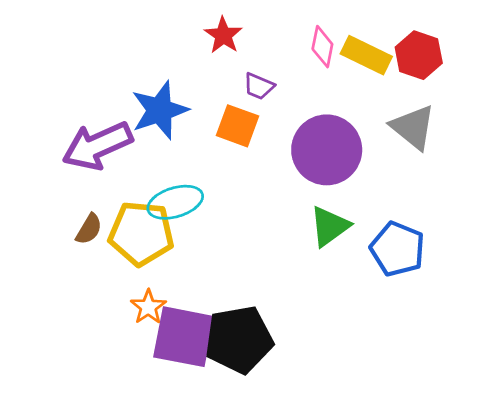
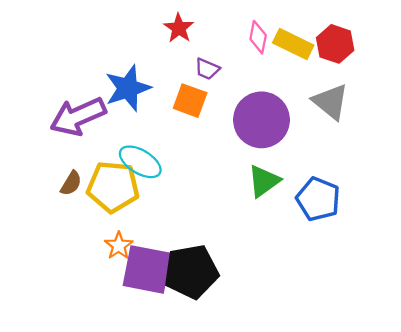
cyan ellipse: (175, 202) -> (140, 162), turned 48

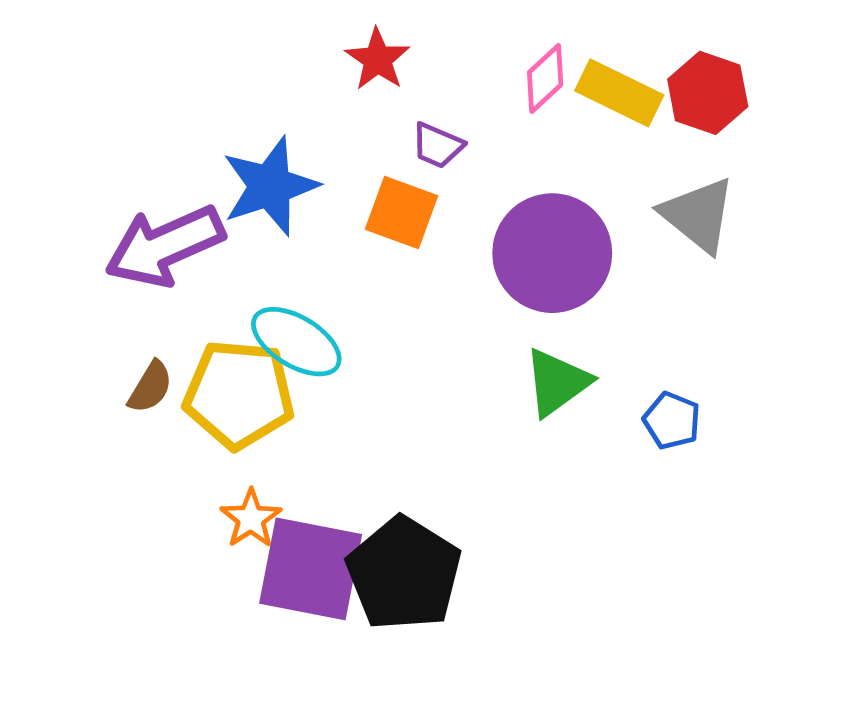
pink diamond: (258, 37) -> (545, 78), turned 36
blue pentagon: (318, 199) -> (672, 421), size x0.6
black pentagon: (191, 272) -> (404, 574), turned -30

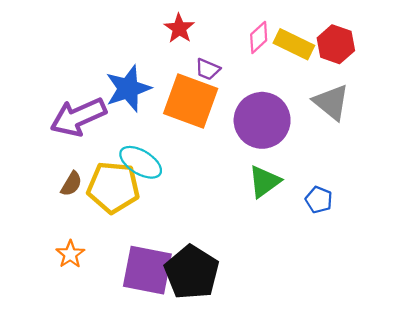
orange square: (402, 212) -> (191, 101), size x1.6
orange star: (251, 519) -> (70, 254), moved

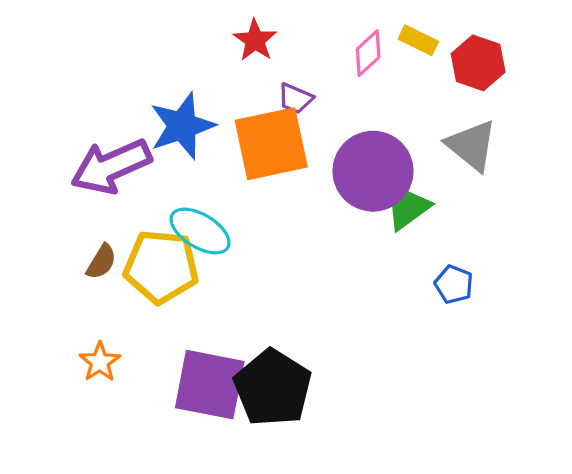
yellow rectangle: (294, 44) -> (418, 40), moved, size x0.7
orange square: (191, 101) -> (271, 144), turned -32
green triangle: (264, 182) -> (407, 207), moved

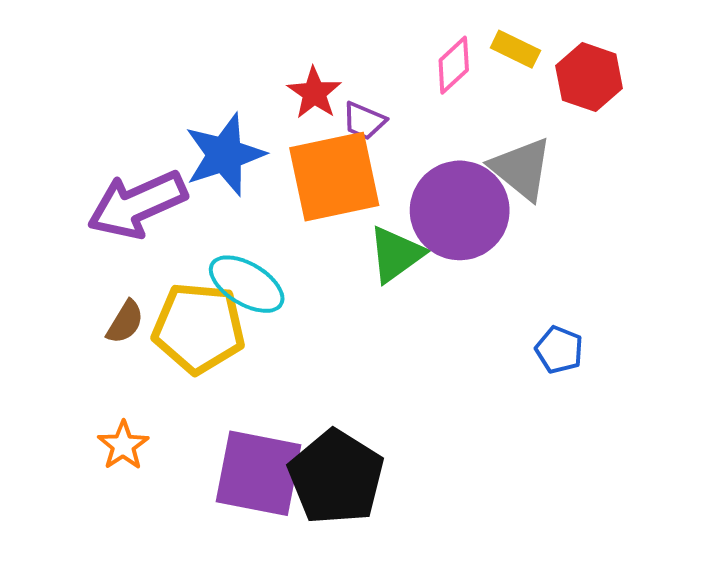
red star: (255, 40) -> (314, 93), moved
gray triangle: (472, 145) -> (521, 169), moved
green triangle: (407, 207) -> (396, 254), moved

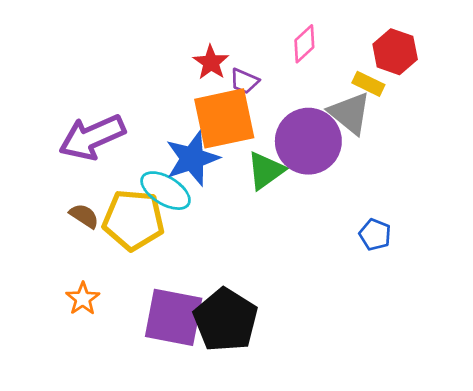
yellow rectangle: (515, 49) -> (368, 84), moved
blue star: (225, 155) -> (192, 159), moved
brown semicircle: (125, 322) -> (84, 216), turned -88

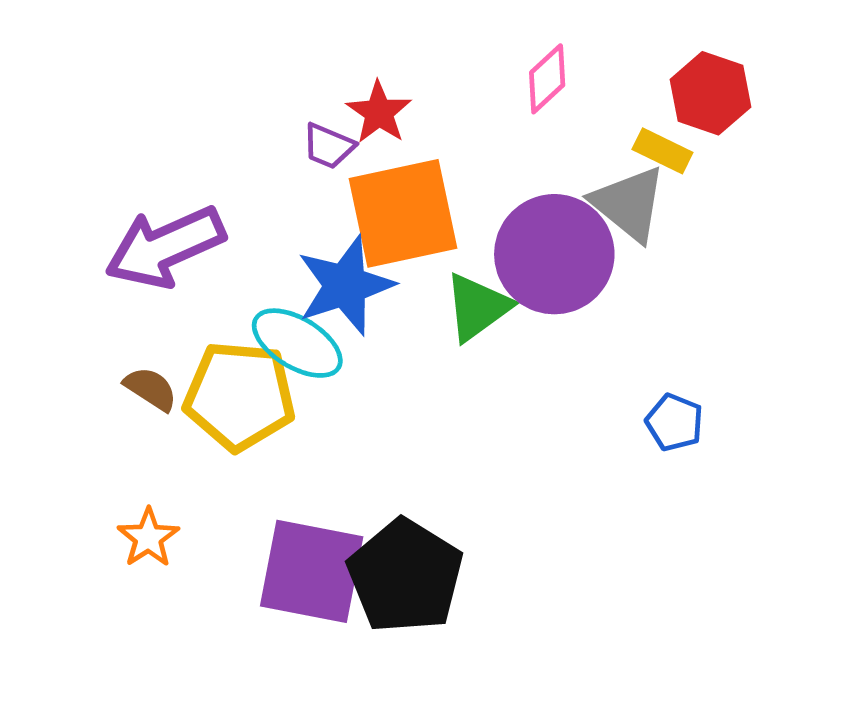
purple trapezoid: (244, 81) -> (328, 146), moved

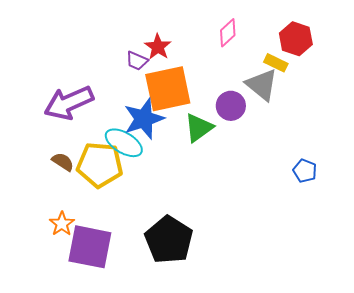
purple circle: (554, 254) -> (231, 106), size x0.6
blue pentagon: (674, 422) -> (305, 171), moved
purple square: (312, 571) -> (90, 247), moved

